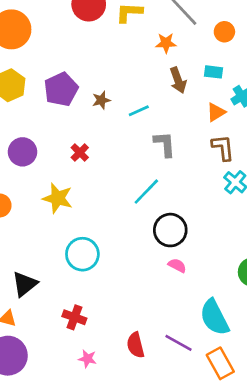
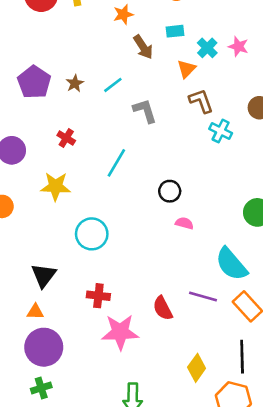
cyan line: (146, 192) -> (116, 163), moved
black circle: (170, 230) -> (170, 191), size x0.7
pink star: (87, 359) -> (120, 332), size x2.0

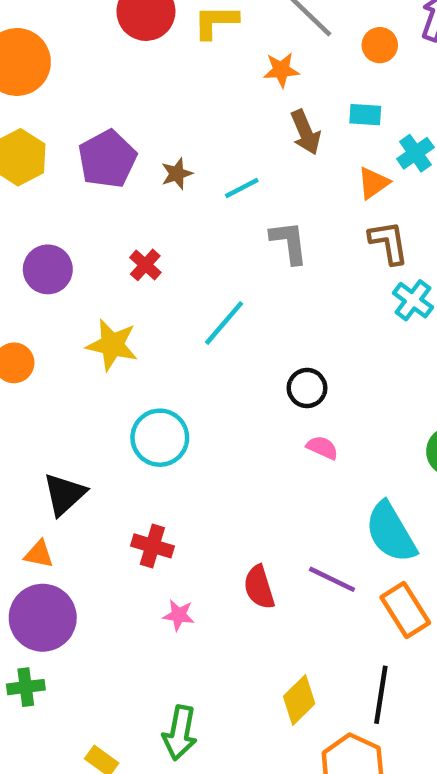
pink star: (120, 332) -> (179, 615), size x0.5

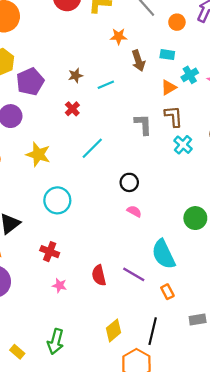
orange star: (281, 70) -> (119, 36), moved
purple pentagon: (107, 159) -> (30, 82), moved
gray L-shape: (289, 242) -> (143, 124), moved
red cross: (145, 265) -> (72, 109), moved
orange rectangle: (405, 610) -> (167, 292), size x0.6

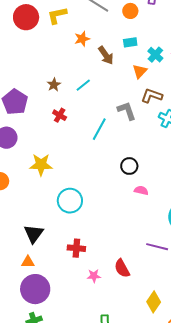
brown L-shape: (174, 116) -> (152, 96), turned -50
cyan line: (92, 148) -> (99, 129), moved
red semicircle: (99, 275) -> (122, 268), moved

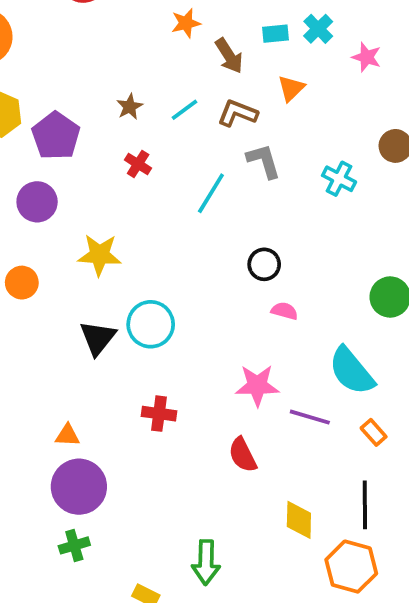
cyan cross: (155, 55) -> (318, 29), moved
brown L-shape: (152, 96) -> (238, 113), moved
black triangle: (34, 234) -> (98, 338), moved
pink star: (94, 276) -> (257, 385), moved, size x1.6
yellow diamond: (154, 302) -> (299, 520), turned -35

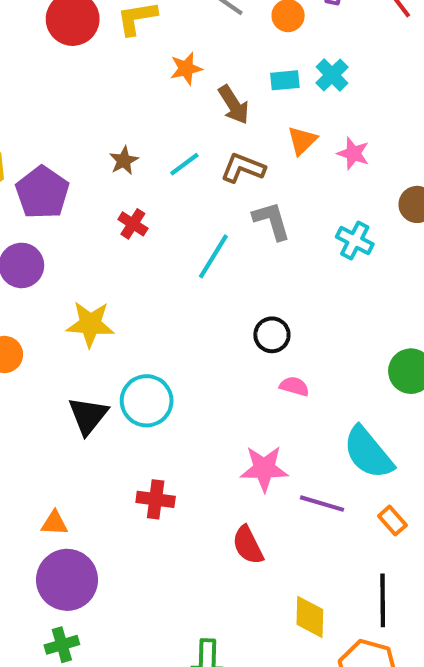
pink star: (367, 57) -> (353, 154), moved

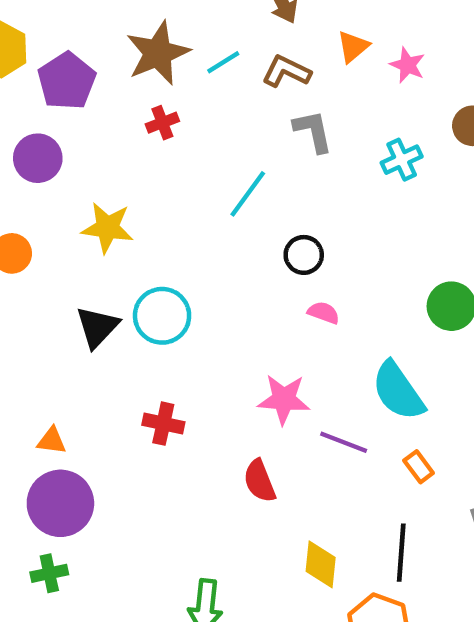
brown star: (124, 161) -> (158, 53), size x2.0
red cross: (133, 224) -> (162, 123), turned 32
cyan cross: (355, 240) -> (402, 160), turned 33
cyan line: (213, 256) -> (248, 194), moved

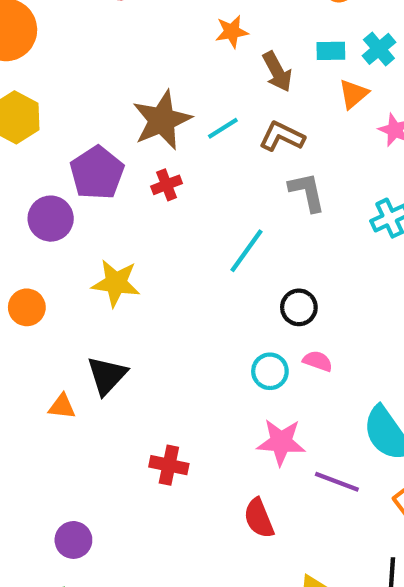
orange triangle: (353, 47) -> (353, 94), moved
purple pentagon: (67, 81) -> (97, 173), moved
cyan circle: (162, 316) -> (270, 371), moved, size x0.7
orange triangle: (52, 441) -> (62, 406), moved
purple circle: (60, 503) -> (73, 540), size x0.6

